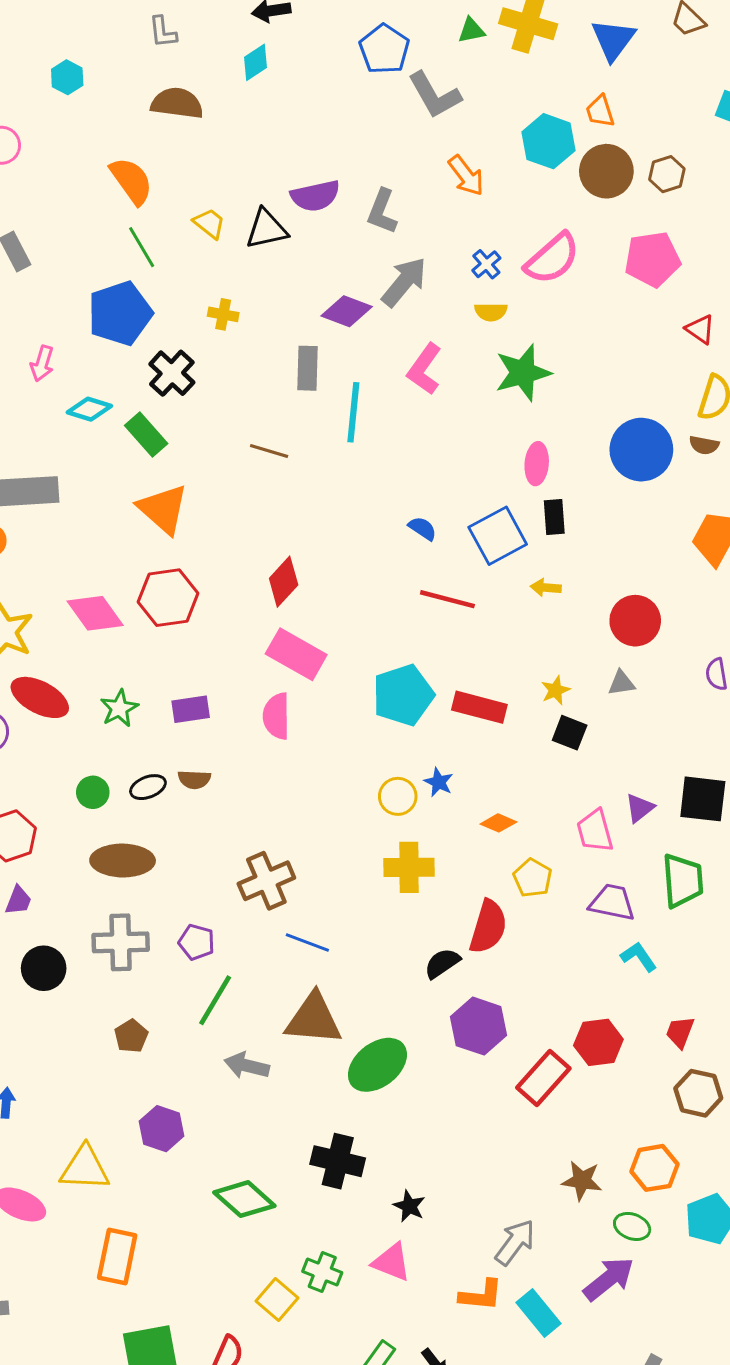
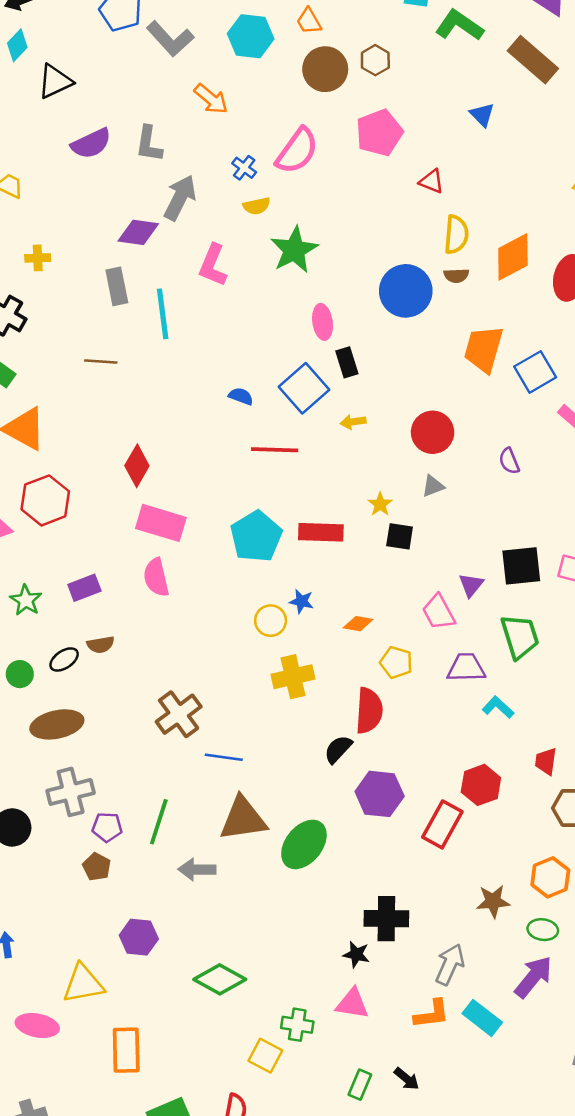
cyan hexagon: (549, 141) -> (251, 36), moved
black triangle: (266, 229) -> (55, 81), moved
purple pentagon: (197, 942) -> (107, 827), moved
black cross: (338, 1161) -> (386, 919), moved

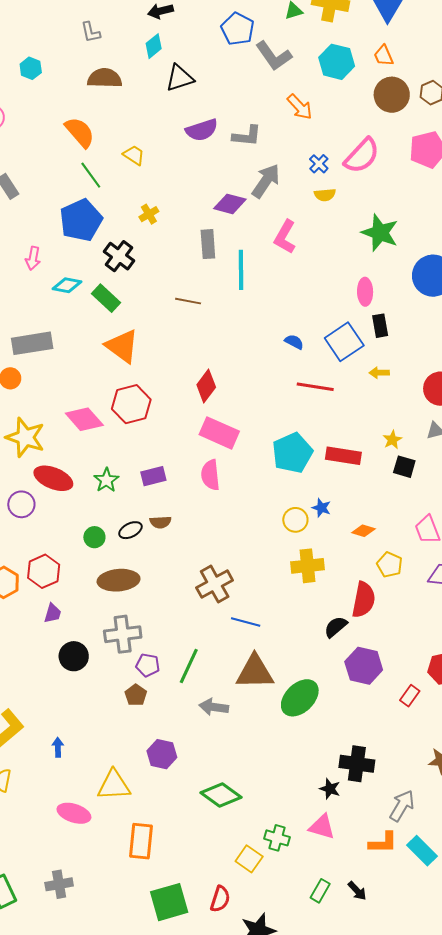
gray L-shape: (149, 144) -> (247, 136), turned -100
green star: (294, 250) -> (380, 233), moved, turned -30
yellow cross: (38, 258) -> (149, 214), turned -36
red rectangle: (442, 824) -> (410, 696), size x0.6

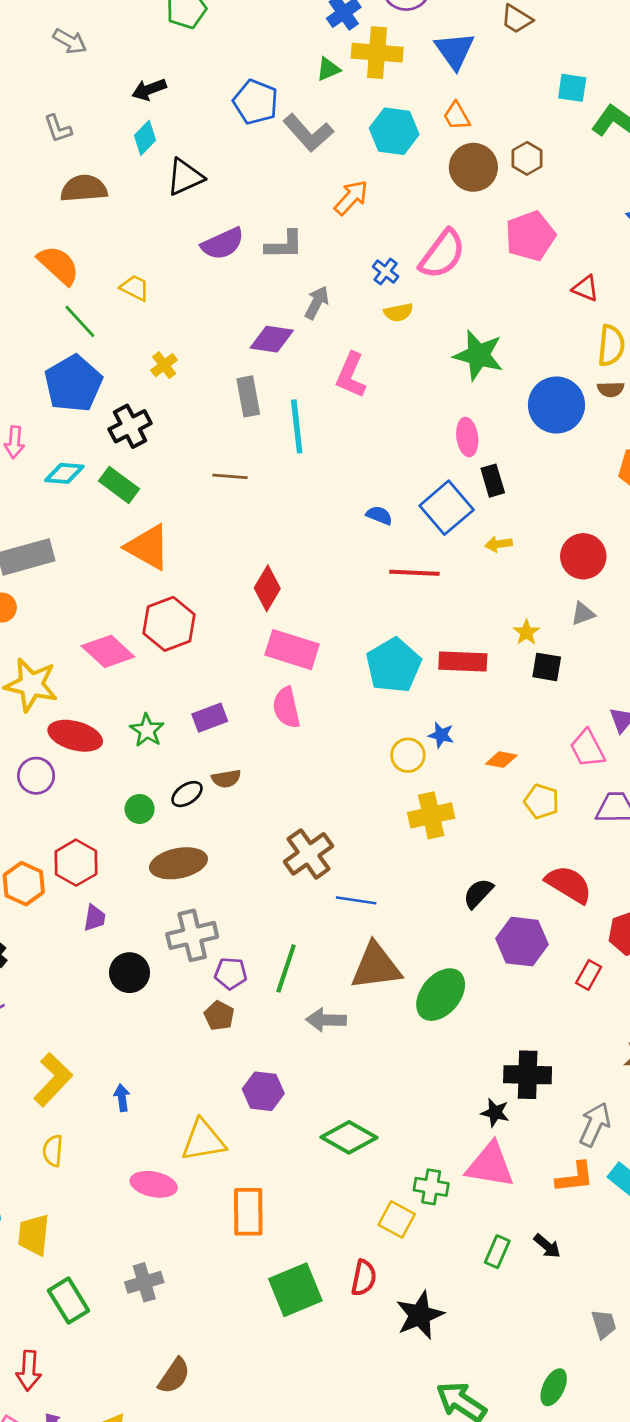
orange arrow: (300, 107) -> (351, 198), turned -88
gray arrow: (266, 181) -> (317, 303), size x0.7
black cross: (119, 256) -> (130, 426), turned 32
red semicircle: (364, 600) -> (569, 884), moved, turned -63
pink triangle: (322, 827) -> (490, 1165), size x1.4

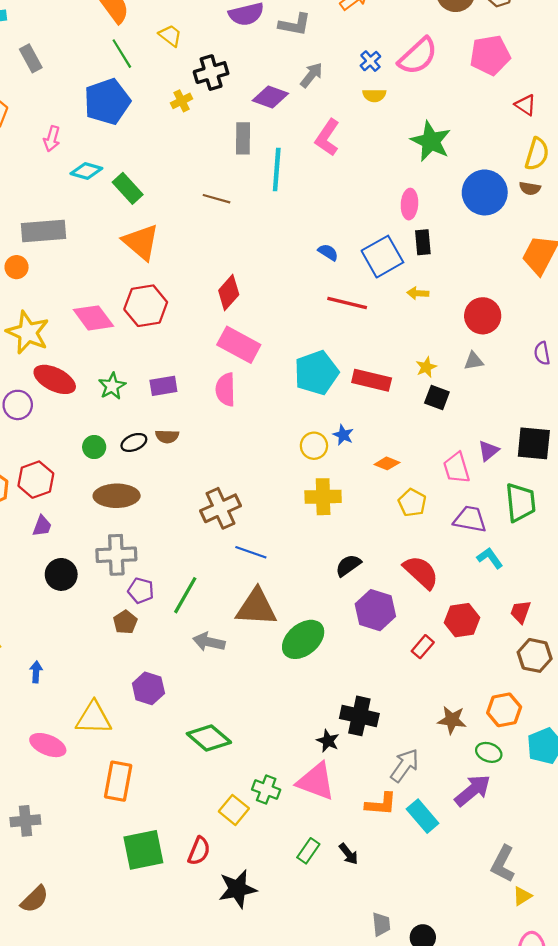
black cross: (130, 426) -> (211, 73), moved

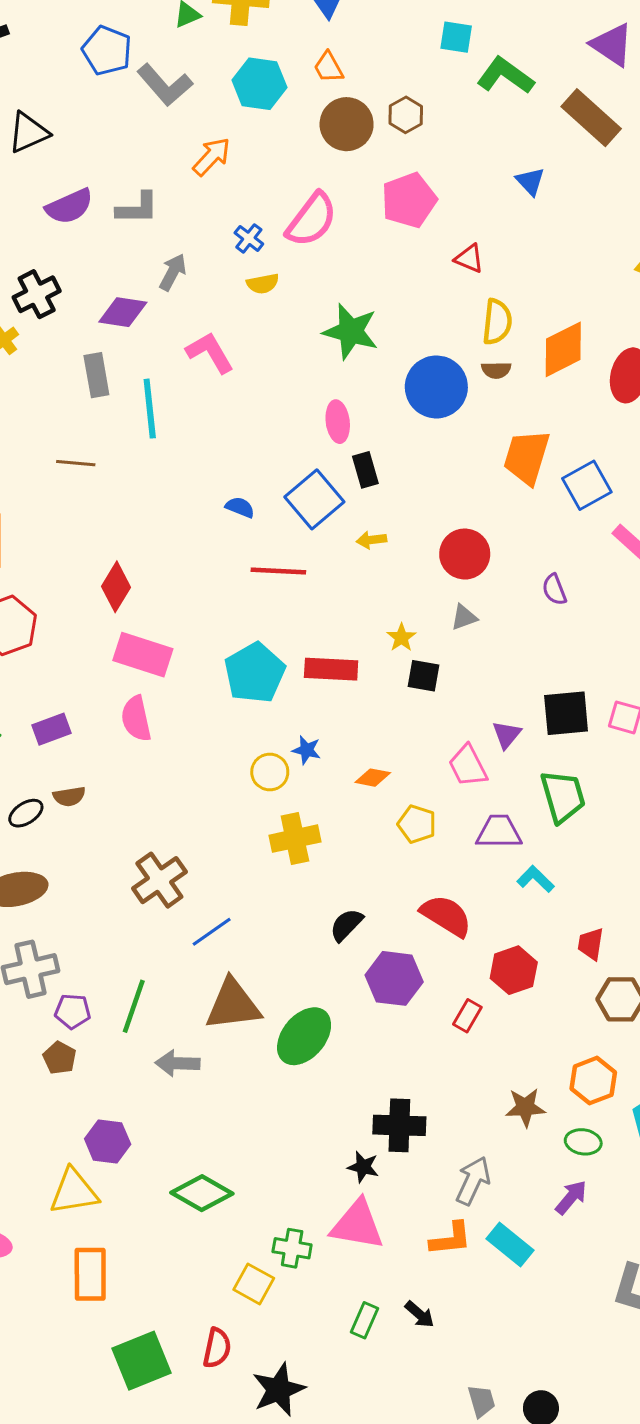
pink L-shape: (327, 137) -> (210, 352), turned 126
blue line: (251, 552) -> (212, 932), turned -44
yellow triangle: (94, 718) -> (74, 1192), moved
purple arrow: (473, 790) -> (571, 1197), size x0.7

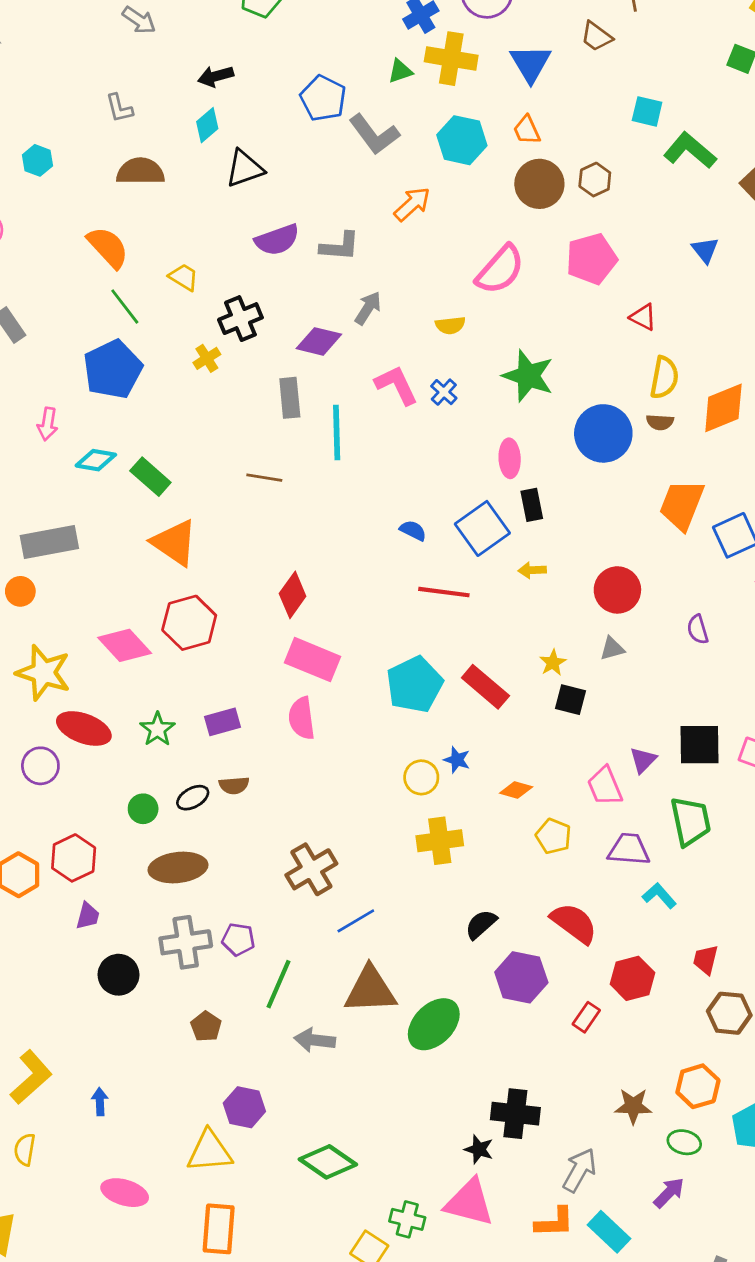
blue cross: (249, 238) -> (444, 392), moved
red rectangle: (331, 669) -> (485, 687), turned 33
purple pentagon: (73, 1011) -> (238, 939), moved

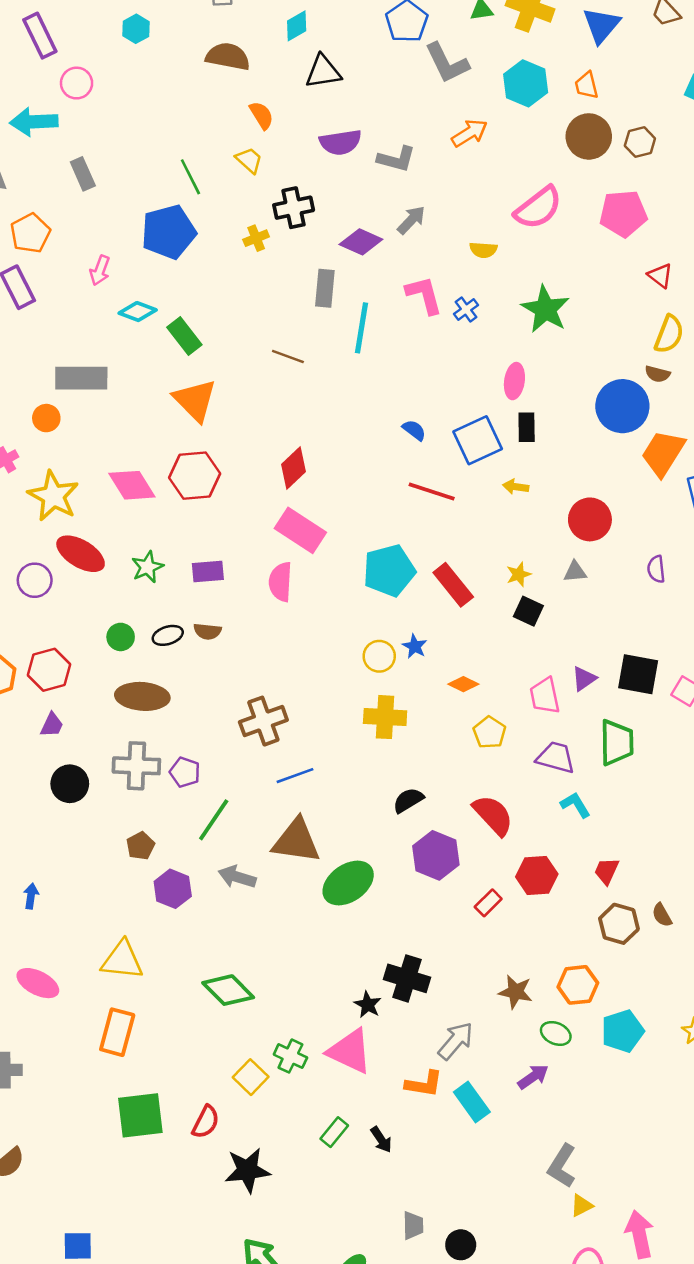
orange semicircle: (108, 247) -> (261, 115), moved, size x0.7
blue circle: (603, 433) -> (622, 406), moved
purple hexagon: (244, 1107) -> (173, 889), moved

